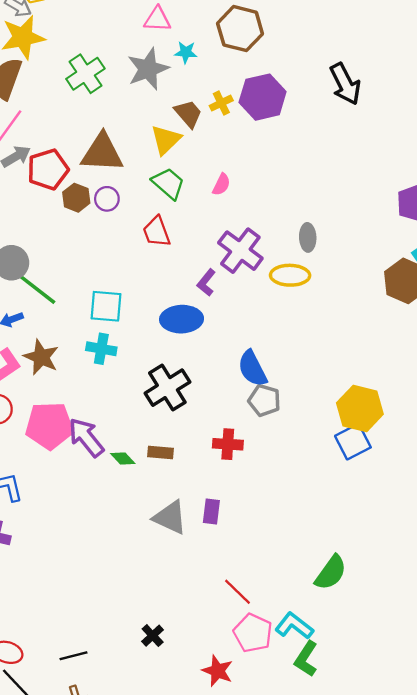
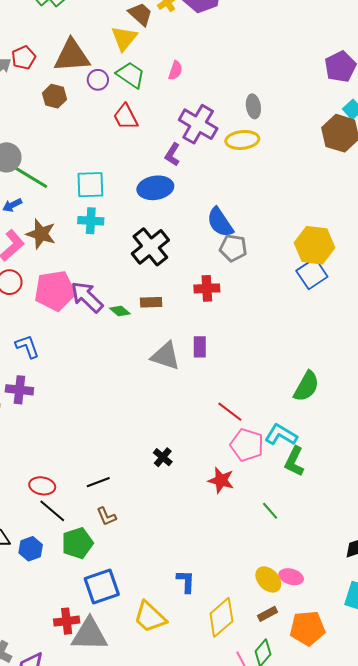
red pentagon: (48, 169) -> (24, 58), moved, size x0.7
purple circle: (107, 199) -> (98, 80), moved

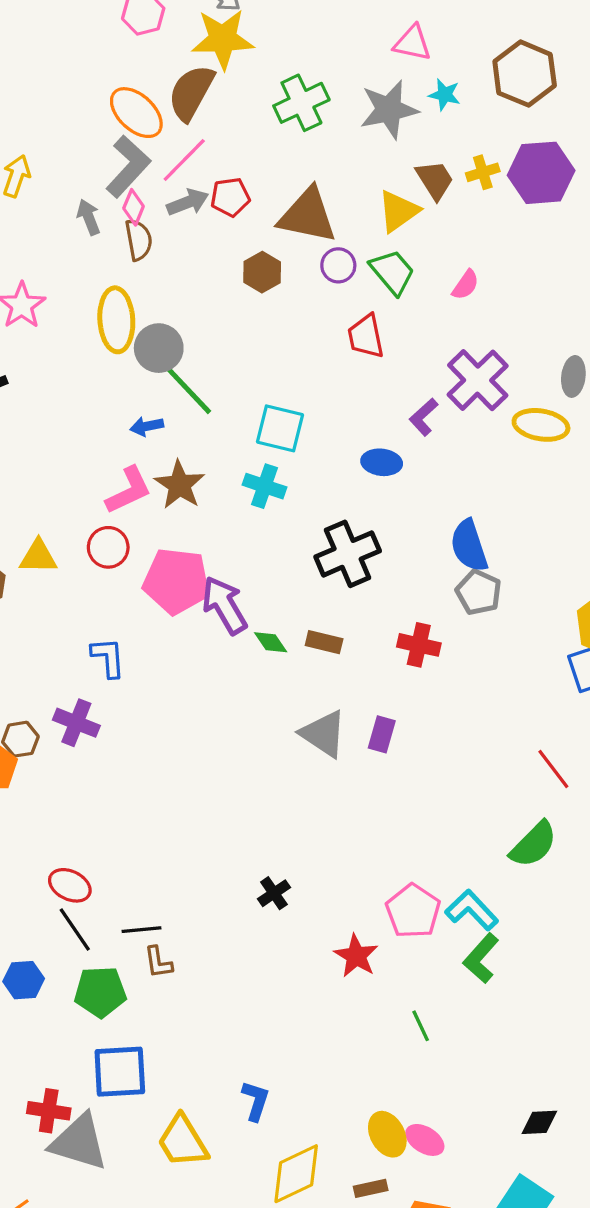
blue ellipse: (155, 188) -> (382, 462), size x0.7
red line: (230, 412) -> (553, 769), moved
black line: (98, 482) -> (142, 930), moved

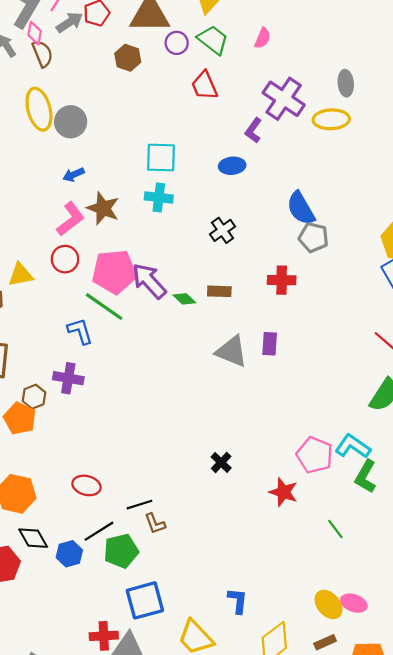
green line: (187, 389) -> (104, 307), moved
black cross: (348, 554) -> (223, 230), size x0.6
black line: (75, 929) -> (99, 531), moved, turned -76

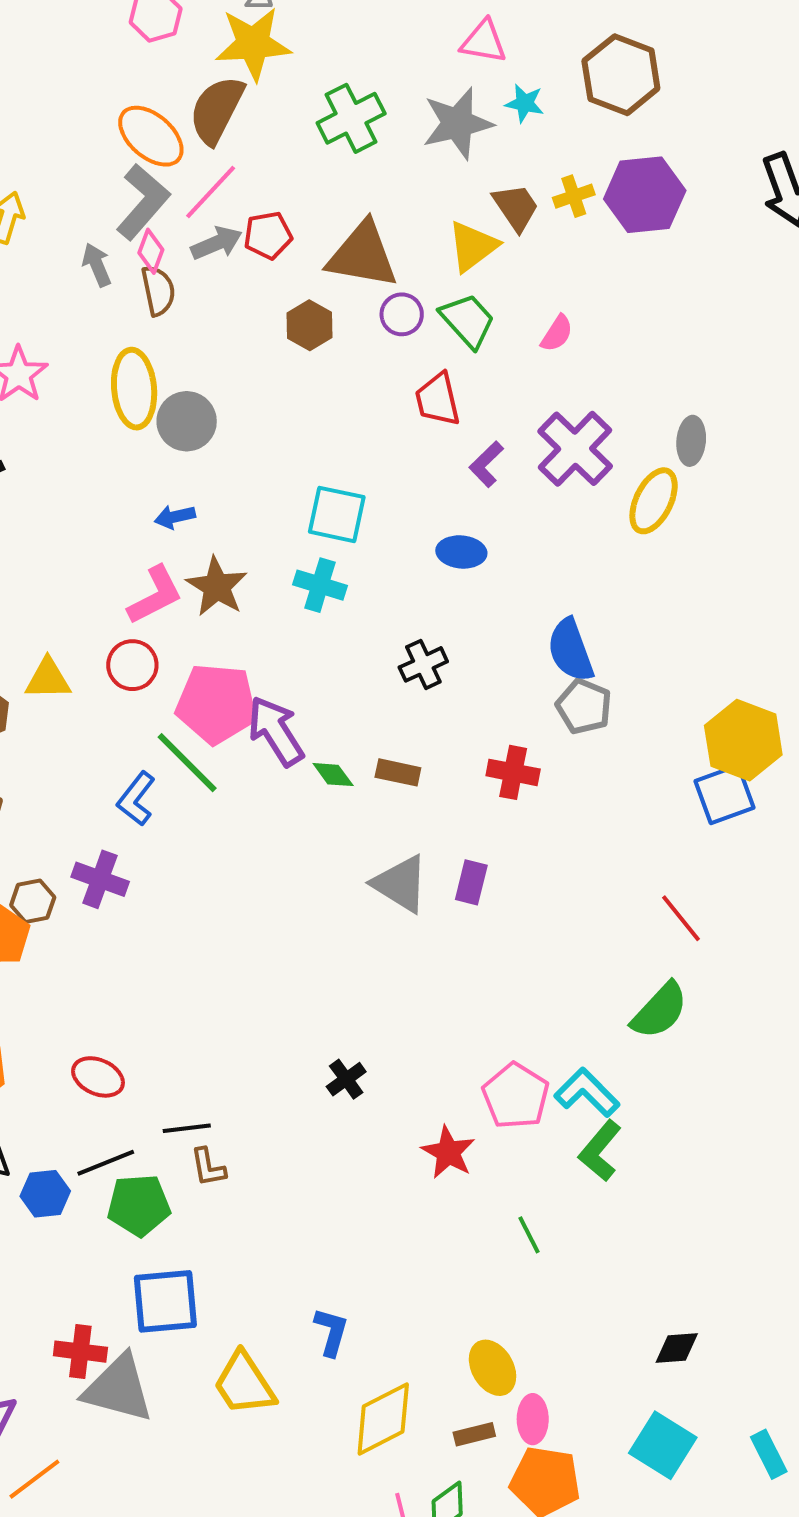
yellow ellipse: (331, 119) -> (654, 501), turned -72
purple L-shape: (253, 130) -> (486, 464), moved
blue L-shape: (80, 331) -> (136, 799), turned -136
pink ellipse: (354, 603) -> (533, 1419), moved, turned 60

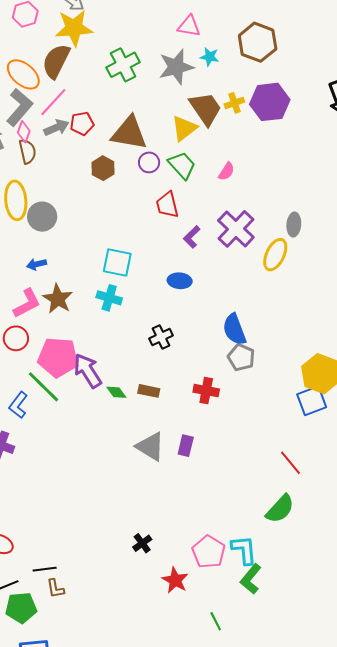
brown trapezoid: (516, 207) -> (206, 109), size x1.4
black cross: (346, 1079) -> (142, 543), moved
cyan L-shape: (587, 1093) -> (244, 550), turned 40

